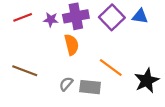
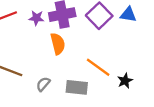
black star: (147, 81) -> (125, 81), moved, size x0.6
gray semicircle: (66, 84) -> (43, 84), moved

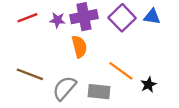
gray semicircle: (43, 84) -> (64, 88), size x1.6

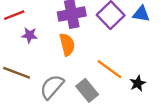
purple star: (57, 20) -> (29, 35), moved
gray rectangle: (99, 92) -> (87, 90), turned 45

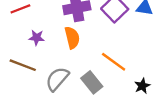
purple star: (29, 35) -> (37, 38), moved
black star: (138, 83) -> (142, 86), moved

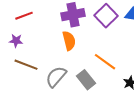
purple star: (37, 38) -> (16, 41), moved

